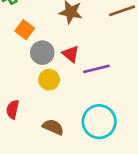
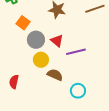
cyan circle: (99, 122) -> (78, 91), size x0.6
brown semicircle: (53, 127) -> (55, 75), moved

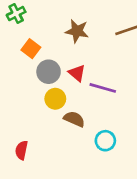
purple line: (76, 52) -> (103, 88), turned 30
red semicircle: (14, 82) -> (21, 150), moved

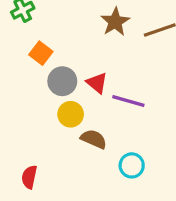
brown star: (77, 31) -> (115, 22), moved, turned 30

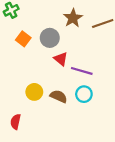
gray circle: (62, 81) -> (50, 38), moved
yellow circle: (71, 114) -> (34, 92), moved
cyan circle: (132, 165) -> (84, 94), moved

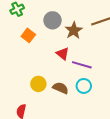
brown star: (73, 18) -> (74, 30), moved
gray circle: (50, 38) -> (52, 20), moved

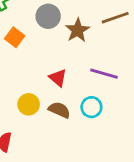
red triangle: (63, 54) -> (58, 78), moved
purple line: (82, 65) -> (104, 74), moved

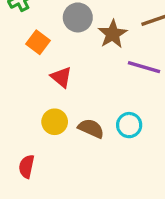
purple line: (104, 74) -> (144, 67), moved
red triangle: (58, 78) -> (61, 77), moved

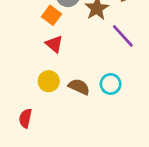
orange square: (38, 42) -> (51, 15), moved
purple line: (144, 67) -> (123, 36), turned 32

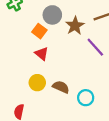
cyan circle: (111, 84) -> (86, 98), moved

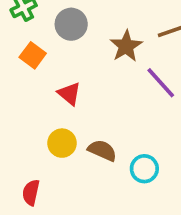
gray circle: (52, 15) -> (71, 24), moved
orange square: (39, 31) -> (33, 55), moved

